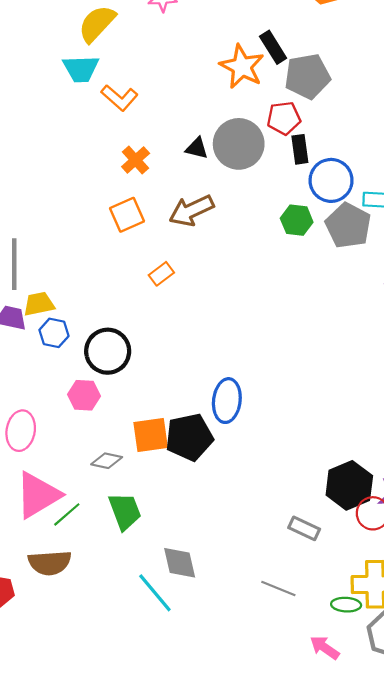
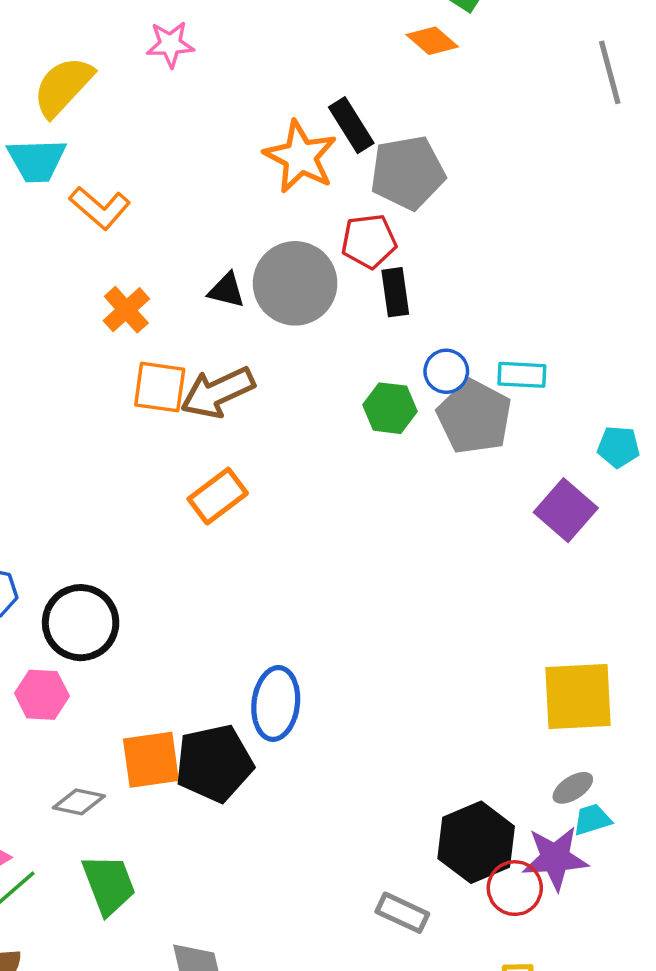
blue circle: (331, 180) -> (446, 371), moved, size x0.6
orange square: (127, 215) -> (160, 387), moved, turned 32
orange rectangle: (161, 274) -> (218, 496), moved, size x1.4

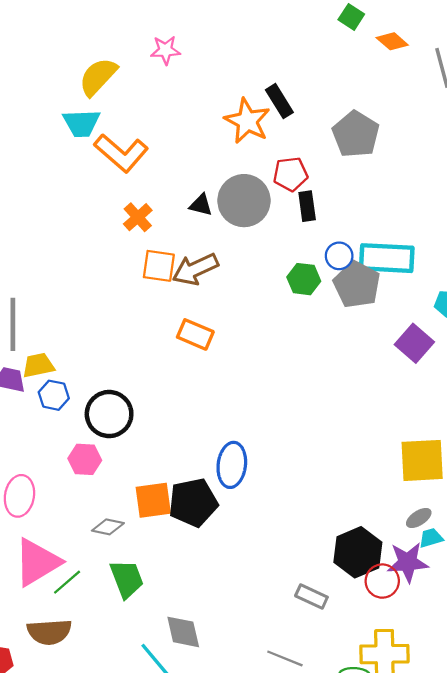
orange diamond: (432, 41) -> (392, 41), moved
gray pentagon: (408, 173) -> (356, 134), moved, turned -30
orange L-shape: (100, 208) -> (121, 153), size x1.4
cyan rectangle: (522, 375) -> (387, 258), size x1.8
orange rectangle: (218, 496) -> (195, 334), turned 60

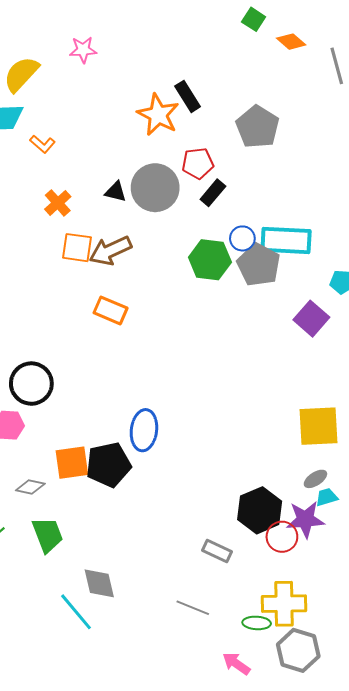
orange L-shape: (121, 153) -> (43, 144), size x0.5
black rectangle: (307, 206) -> (213, 193), turned 48
green hexagon: (304, 279) -> (210, 260), size x1.4

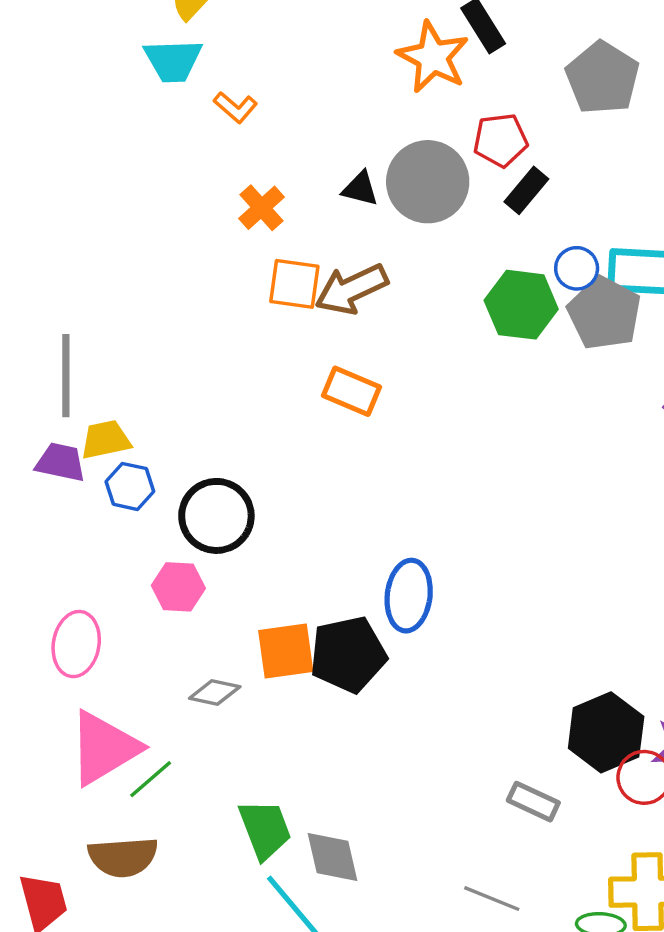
green trapezoid: (48, 535) -> (265, 829), moved

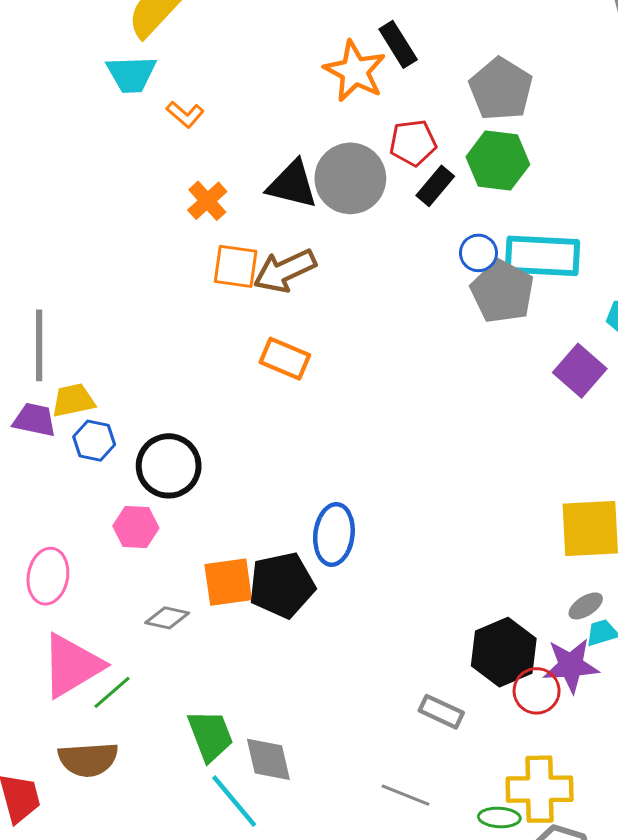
black triangle: (360, 189) -> (292, 184), size x1.6
green hexagon: (521, 305) -> (498, 161), moved

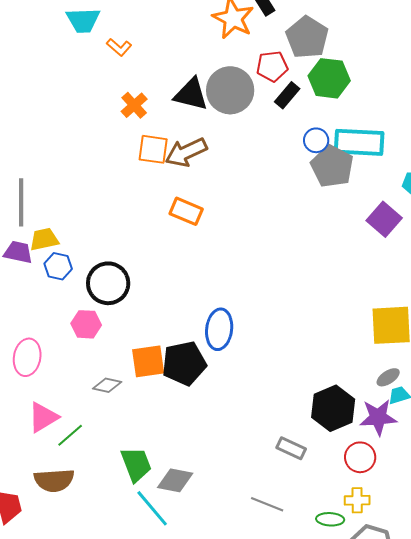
gray pentagon: (501, 89) -> (307, 37), moved
pink triangle: (72, 666) -> (43, 417), size x0.7
red circle: (537, 691) -> (360, 457), moved
gray diamond: (268, 759) -> (175, 480), turned -66
yellow cross: (540, 789) -> (357, 500), size x0.6

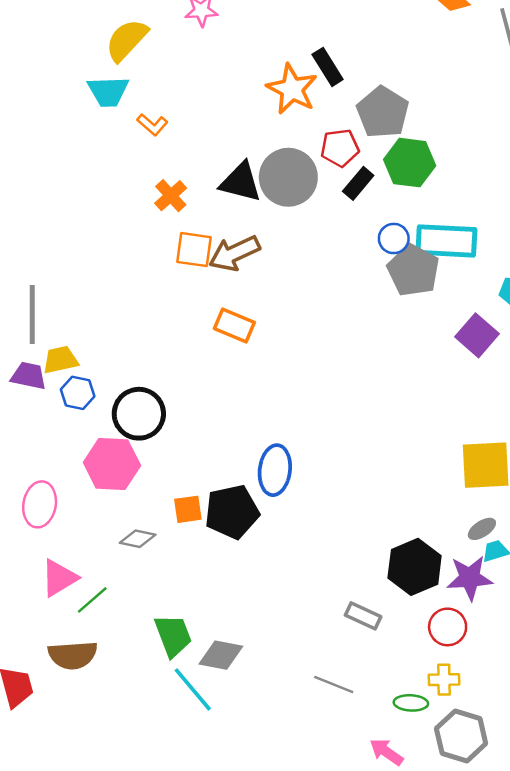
pink hexagon: (86, 324) -> (112, 464), size x1.5
orange square: (148, 361) -> (188, 509), size x0.7

